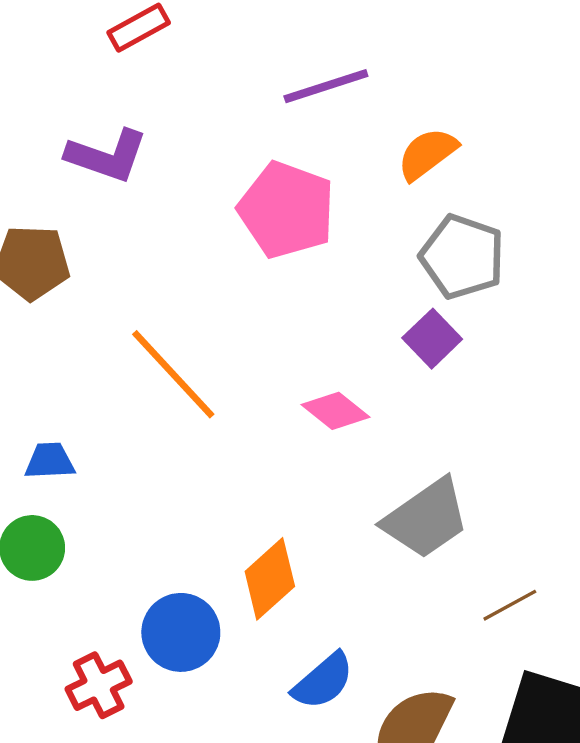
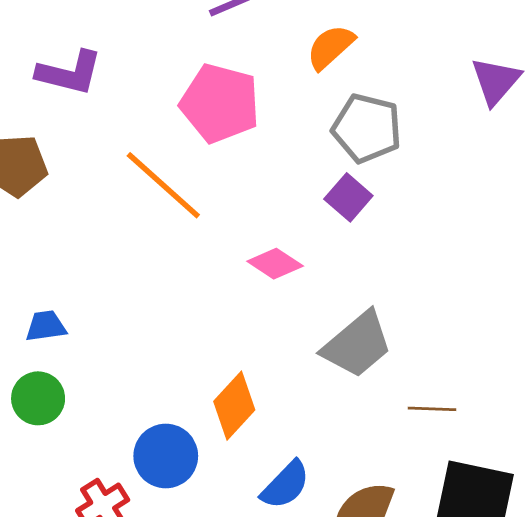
orange line: (173, 374) -> (163, 185), moved
brown line: (510, 605) -> (432, 409), turned 36

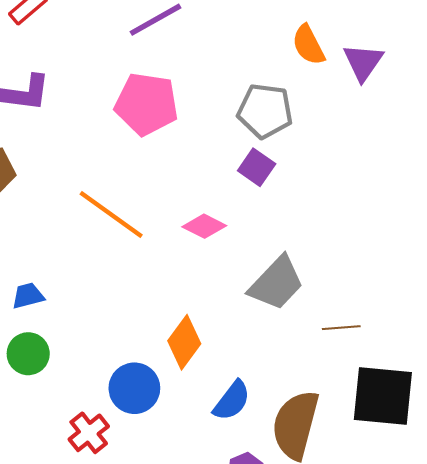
orange semicircle: (331, 47) -> (308, 45), moved, turned -69
orange line: (163, 185) -> (111, 215), moved

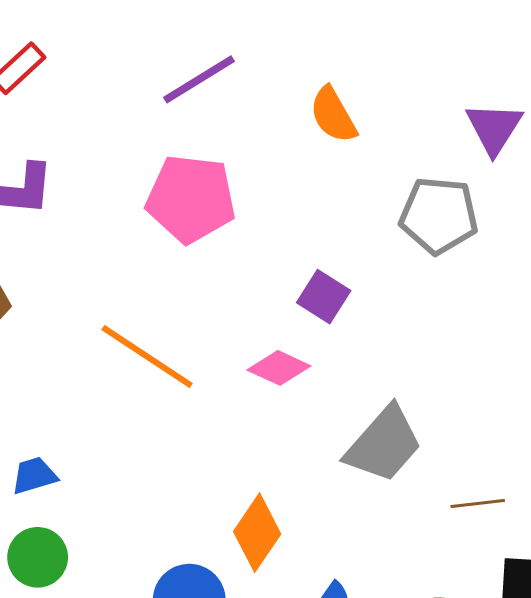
orange semicircle: (308, 45) -> (333, 115), moved
gray pentagon: (265, 111) -> (439, 215), moved
purple square: (257, 167) -> (324, 297), moved

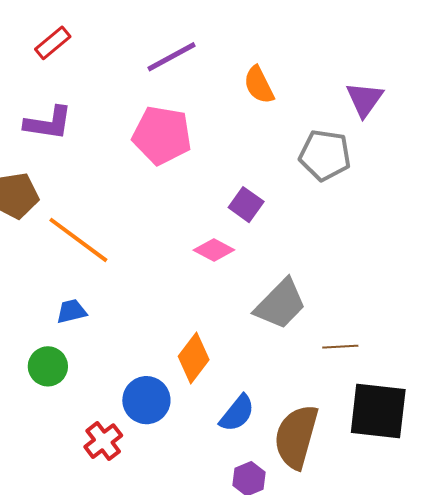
orange line: (147, 357) -> (78, 240), moved
blue trapezoid: (34, 476) -> (72, 311), moved

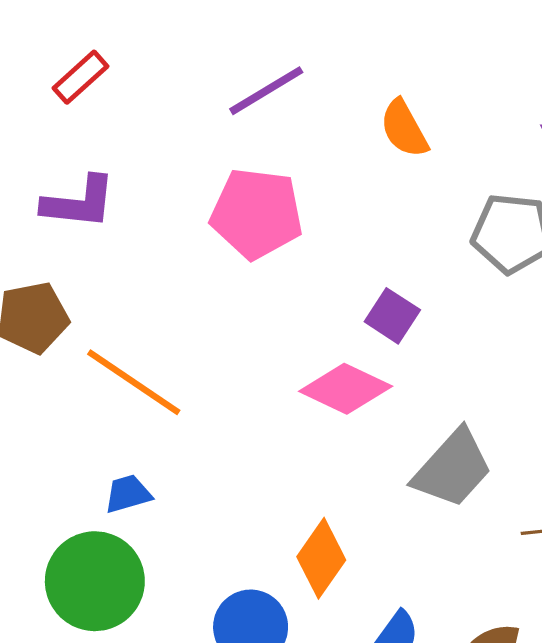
pink diamond: (214, 250) -> (346, 389), size x1.4
green circle: (48, 366) -> (95, 581), size x1.6

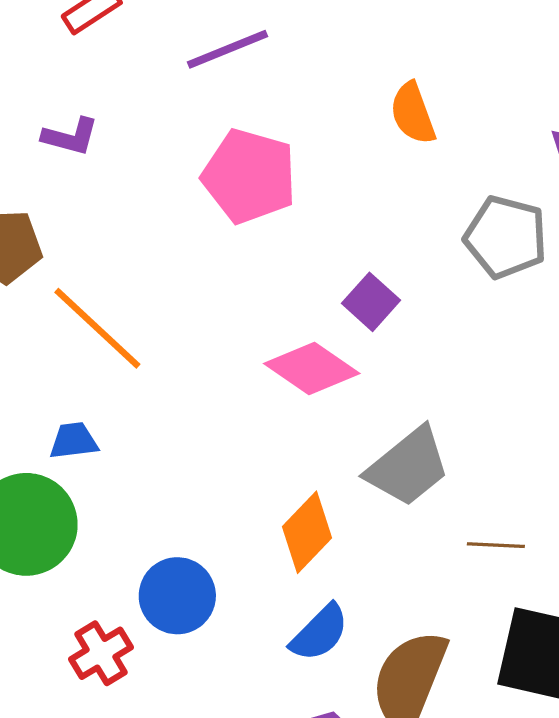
purple line: (266, 91) -> (227, 49), moved
purple L-shape: (79, 202) -> (70, 137), size x0.7
orange diamond: (321, 558) -> (307, 532), moved

